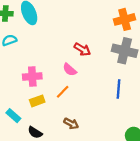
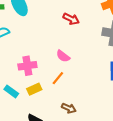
red arrow: (82, 49) -> (71, 19), moved
cyan rectangle: (13, 116) -> (11, 91), moved

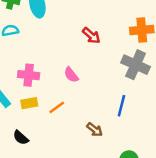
orange line: (58, 78) -> (57, 107), moved
brown arrow: (69, 108) -> (95, 130), moved

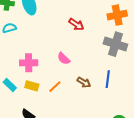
yellow rectangle: (29, 103) -> (32, 86), turned 32
brown arrow: (95, 130) -> (84, 82), moved

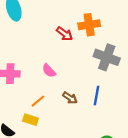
orange cross: (117, 15) -> (89, 25), moved
yellow rectangle: (32, 86) -> (31, 120), moved

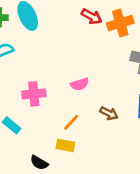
red arrow: (65, 34) -> (92, 16), moved
pink semicircle: (49, 71) -> (80, 84), turned -56

